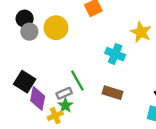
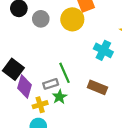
yellow circle: (56, 28) -> (72, 19), moved
gray circle: (29, 32) -> (41, 19), moved
green star: (65, 105) -> (60, 97), moved

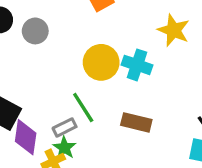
yellow circle: (72, 19) -> (101, 62), moved
green star: (60, 97) -> (64, 148), moved

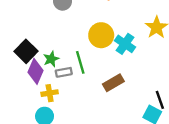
brown rectangle: (136, 122) -> (113, 83), turned -60
green star: (64, 148) -> (51, 59), moved

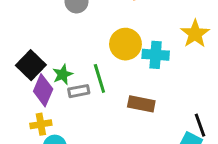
cyan cross: (125, 44) -> (156, 55), turned -30
brown rectangle: (113, 83) -> (141, 104), turned 42
yellow cross: (50, 93) -> (41, 124), moved

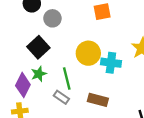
black square: (31, 65) -> (38, 47), moved
gray rectangle: (79, 91) -> (61, 97), moved, turned 42

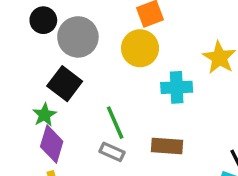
gray circle: (52, 18) -> (78, 37), size x1.5
yellow circle: (88, 53) -> (140, 48), moved
green star: (39, 74) -> (44, 115), moved

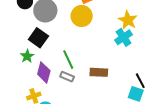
cyan cross: (177, 87) -> (123, 37), moved, turned -30
purple diamond: (52, 144) -> (44, 73), moved

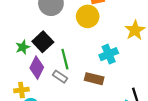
cyan cross: (123, 37) -> (109, 54), moved
black square: (38, 38) -> (43, 42), moved

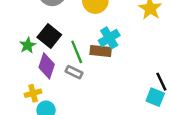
cyan cross: (109, 54) -> (109, 38), moved
brown rectangle: (94, 79) -> (101, 51), moved

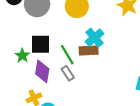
black square: (49, 36) -> (41, 44), turned -30
gray rectangle: (74, 72) -> (68, 73), turned 40

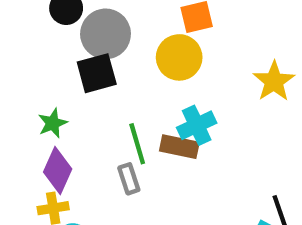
black square: (41, 44) -> (97, 73), moved, turned -30
purple diamond: (42, 71) -> (58, 170), moved

